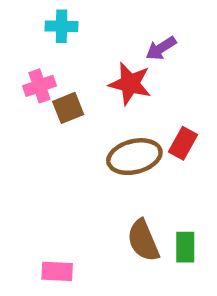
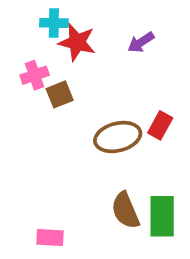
red star: (130, 84) -> (77, 42), moved
green rectangle: (185, 247) -> (162, 216), size x1.5

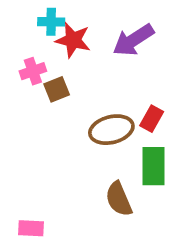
purple arrow: (141, 42) -> (133, 40), size x1.6
green rectangle: (162, 216) -> (153, 166), moved
pink rectangle: (50, 238) -> (31, 228), moved

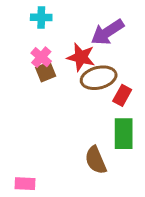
red star: (73, 40) -> (81, 57), moved
pink cross: (33, 71) -> (41, 57), moved, turned -30
brown ellipse: (111, 130) -> (99, 78), moved

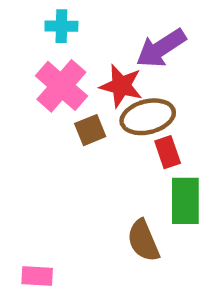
pink cross: (41, 57) -> (61, 86), size x1.6
brown square: (46, 72) -> (90, 130), moved
red rectangle: (122, 95) -> (168, 152), moved, turned -48

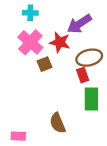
brown ellipse: (148, 117) -> (89, 58), moved
brown semicircle: (143, 241) -> (58, 123), moved

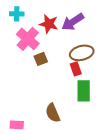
cyan cross: (30, 13) -> (17, 14), moved
red star: (60, 42) -> (49, 24), moved

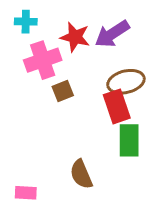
pink cross: (28, 39) -> (43, 60), turned 30
red rectangle: (76, 69) -> (117, 106), size x1.5

